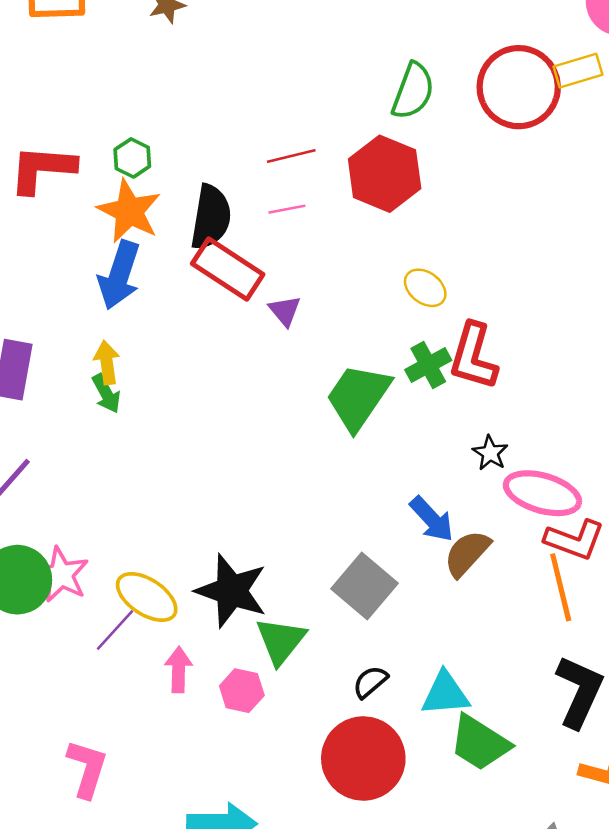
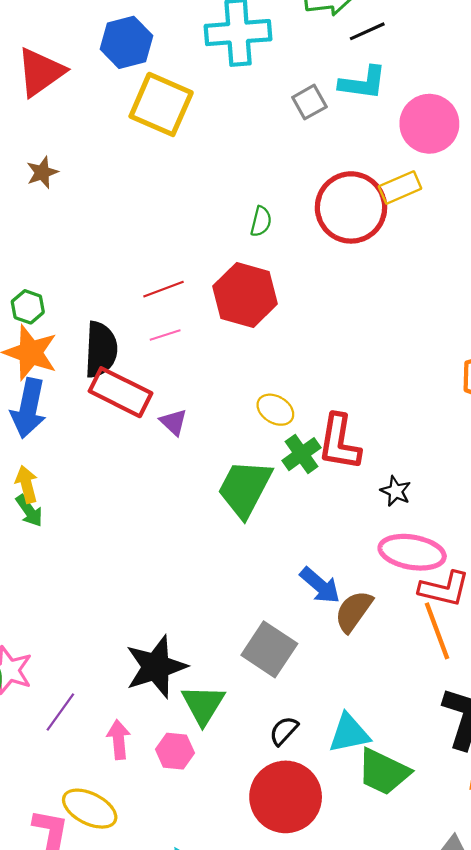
green semicircle: (413, 91) -> (261, 221), size x0.6
yellow ellipse: (425, 288) -> (275, 410), moved
black star: (490, 453) -> (396, 491), moved
black star: (231, 591) -> (156, 667), turned -30
yellow ellipse: (147, 597) -> (90, 809), moved

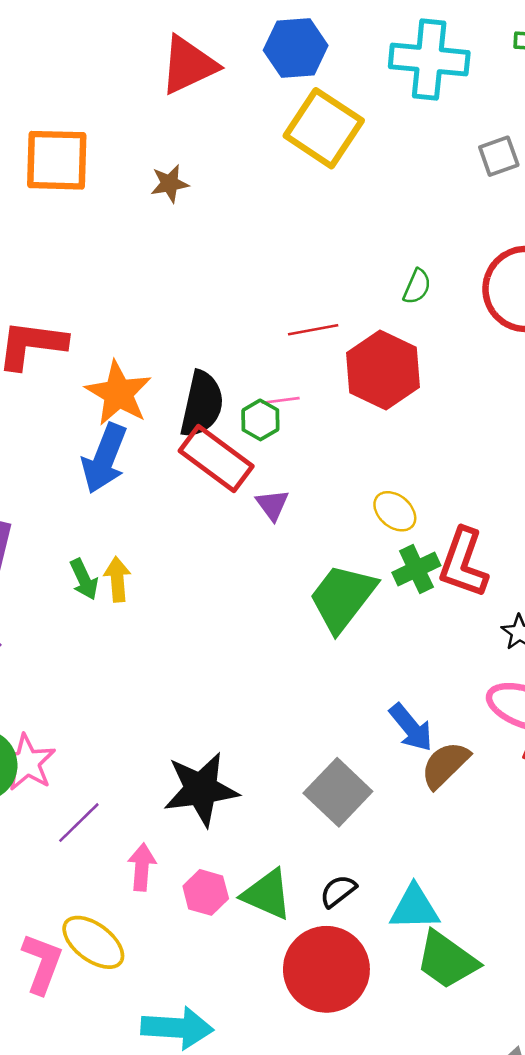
red line: (164, 289) -> (313, 330), moved
green hexagon: (28, 307) -> (260, 420), moved
yellow arrow: (27, 484) -> (117, 579), moved
green triangle: (203, 705) -> (267, 894), moved, turned -48

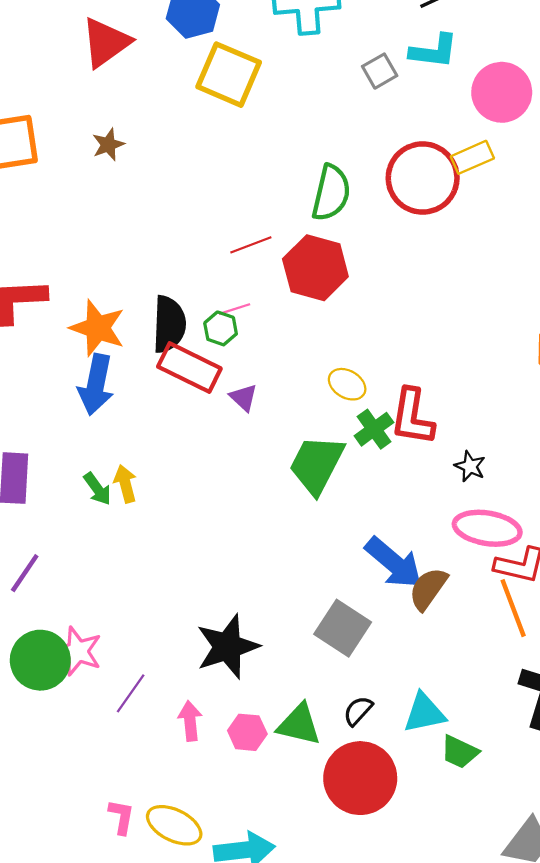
green semicircle: (417, 287) -> (331, 193), size x1.8
blue arrow: (411, 727) -> (394, 563), size x1.4
yellow ellipse: (93, 942) -> (174, 825), moved
green trapezoid: (447, 960) -> (460, 752), size x0.7
pink L-shape: (42, 963) -> (121, 817), size x0.7

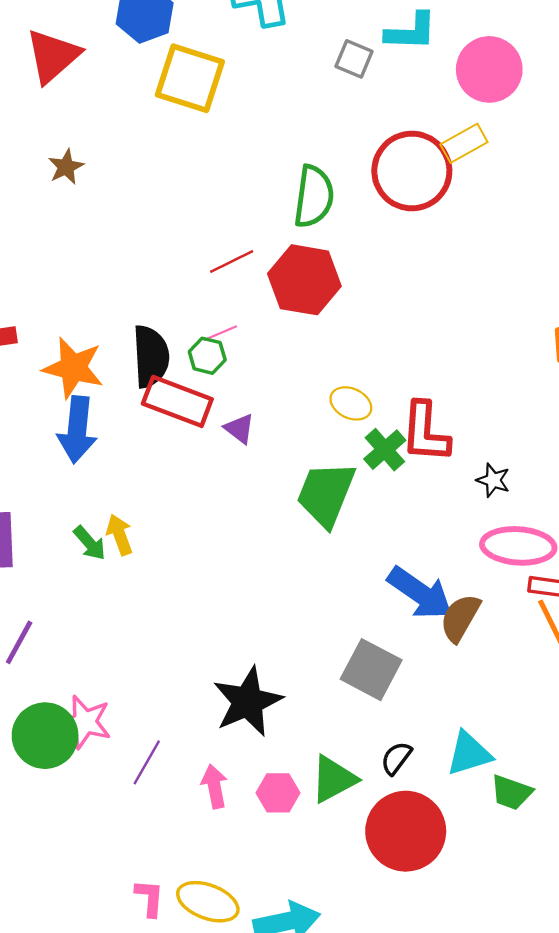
gray square: (380, 71) -> (354, 59), turned -32
green triangle: (299, 725) -> (334, 779), turned -36

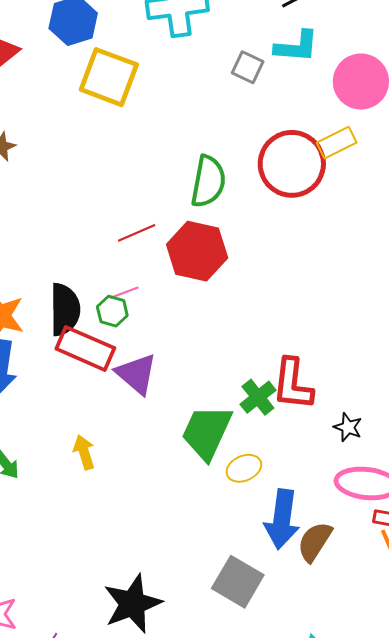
yellow ellipse: (351, 403) -> (244, 468), moved, turned -52
purple triangle: (239, 429) -> (137, 374), size x1.6
yellow arrow: (120, 535) -> (84, 452), moved
blue arrow: (420, 593) -> (282, 519), turned 60

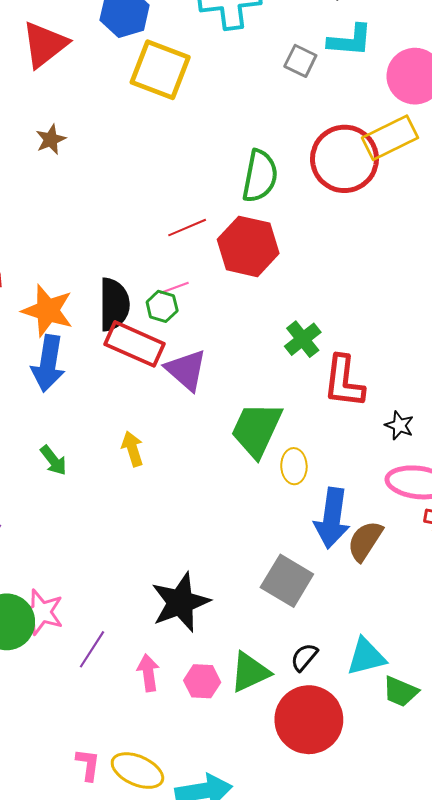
yellow rectangle: (337, 143) -> (390, 138), size x1.4
green cross: (258, 397) -> (303, 339), moved
yellow ellipse: (244, 468) -> (294, 466), turned -68

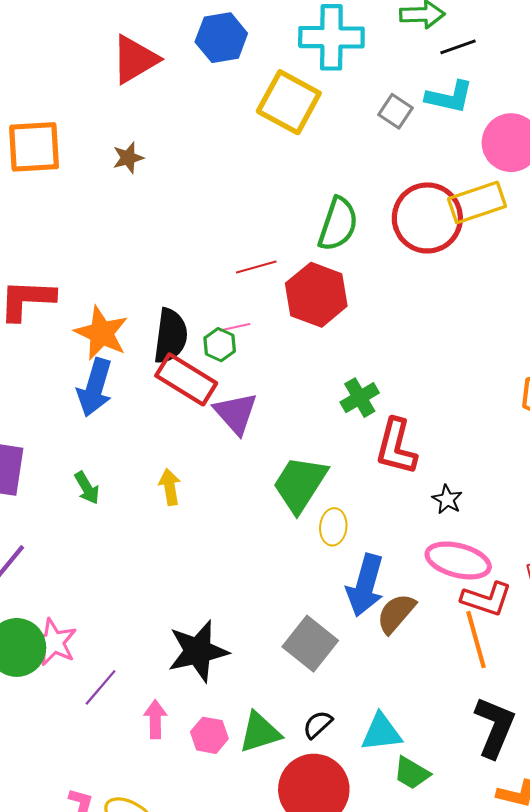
yellow square: (160, 70) -> (289, 102), moved

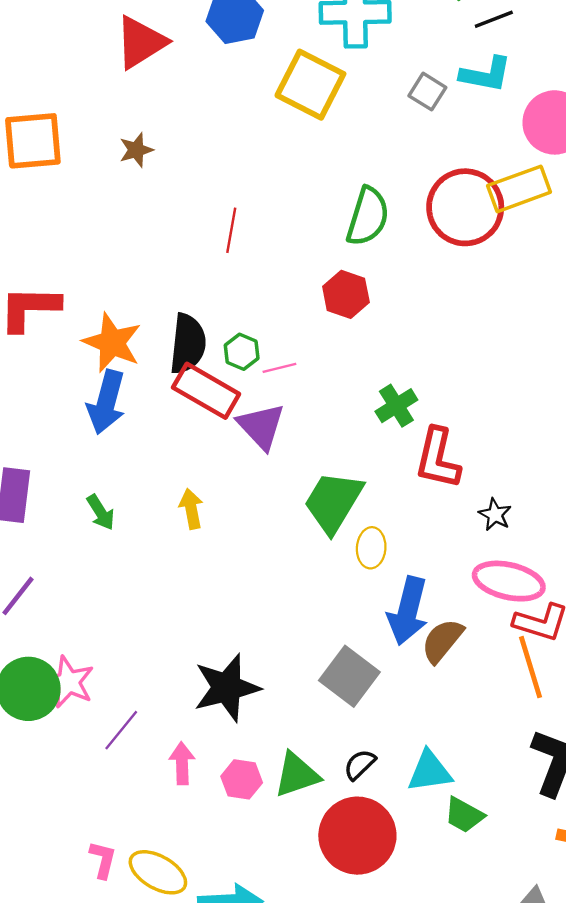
red line: (256, 267) -> (231, 230), moved, turned -63
red hexagon: (316, 295) -> (346, 294), size x0.7
pink line: (235, 327) -> (279, 368), moved

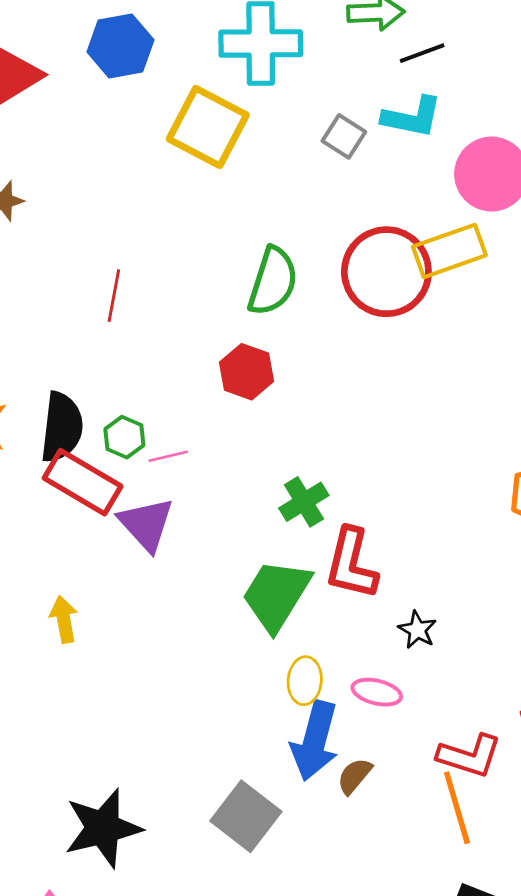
green trapezoid: (333, 502) -> (276, 595), moved
yellow ellipse: (371, 548) -> (305, 681), moved
pink ellipse: (509, 581) -> (377, 692), moved, size x0.6
brown semicircle: (442, 641) -> (354, 776), size x0.7

